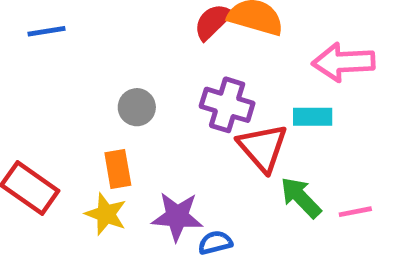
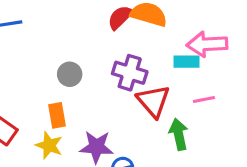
cyan rectangle: (313, 117) -> (187, 62), moved
green arrow: (301, 197) -> (179, 134), turned 32
pink line: (355, 212) -> (204, 100), moved

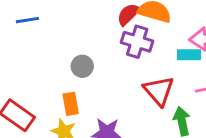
purple cross: (130, 73) -> (137, 42), moved

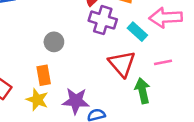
cyan rectangle: (189, 55) -> (137, 32), moved, turned 42

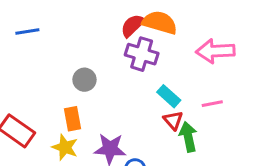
cyan rectangle: (137, 32) -> (169, 96), moved
red triangle: (122, 64) -> (173, 120), moved, size x0.6

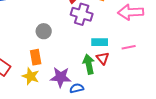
cyan rectangle: (169, 96) -> (100, 42), turned -42
green arrow: (188, 137) -> (89, 64), moved

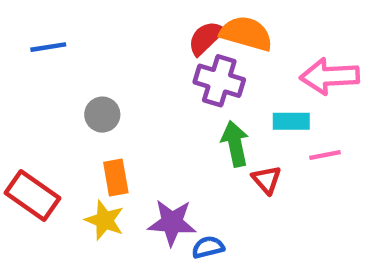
gray circle: (44, 31) -> (102, 115), moved
cyan rectangle: (100, 42) -> (291, 121), moved
green arrow: (89, 64) -> (235, 144), moved

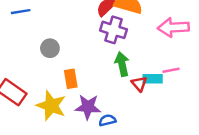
cyan rectangle: (291, 121) -> (153, 79), moved
orange rectangle: (116, 178) -> (71, 79), moved
yellow star: (105, 220) -> (51, 106), size x1.4

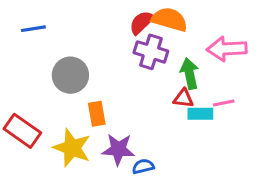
gray circle: (50, 48) -> (70, 75), size x1.5
green arrow: (122, 64) -> (190, 74), moved
red triangle: (139, 84) -> (183, 98), moved, turned -42

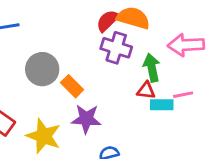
orange rectangle: (97, 114) -> (72, 86), moved, turned -35
purple star: (118, 149) -> (86, 119), moved

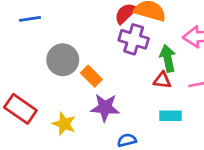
cyan rectangle: (162, 105) -> (170, 116), moved
yellow star: (44, 136) -> (64, 124), size x0.7

